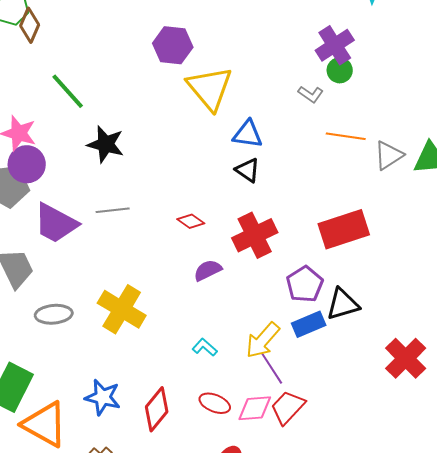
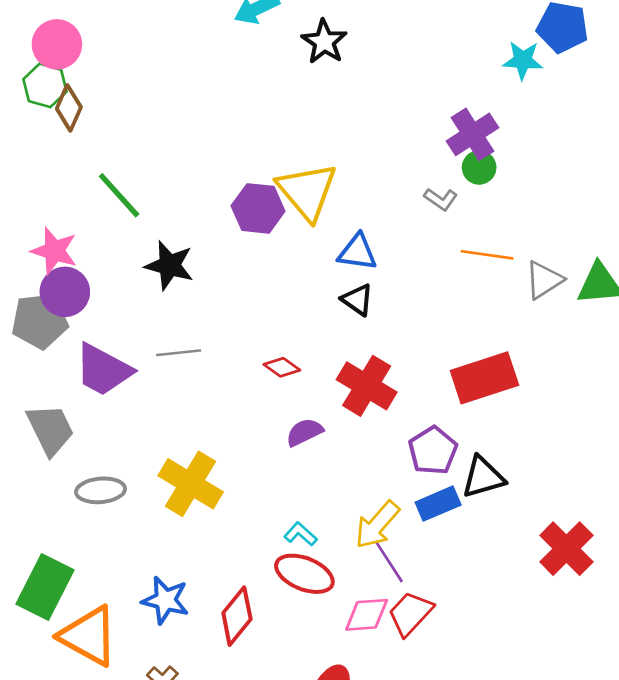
purple hexagon: (173, 45) -> (258, 208), moved
red cross: (255, 235) -> (367, 386), turned -33
red ellipse: (215, 403) -> (304, 574), moved, size x1.4

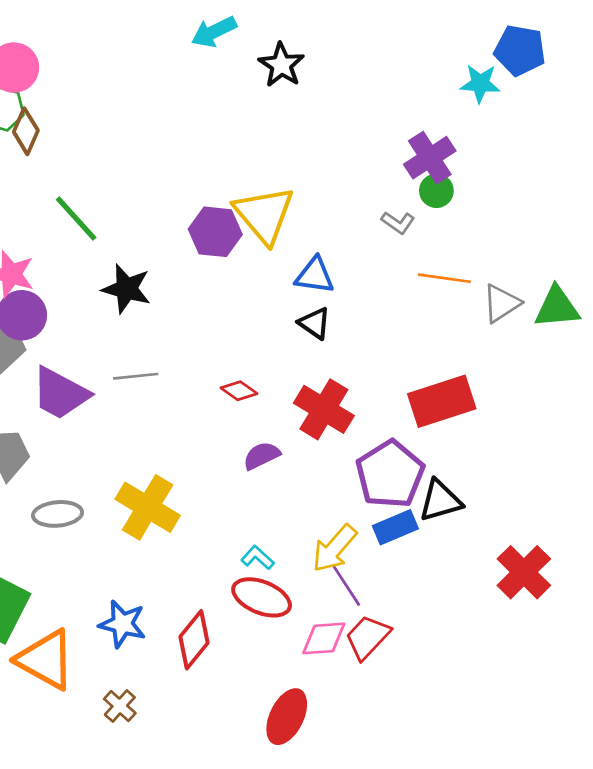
purple pentagon: (433, 451) -> (390, 474), size x1.4

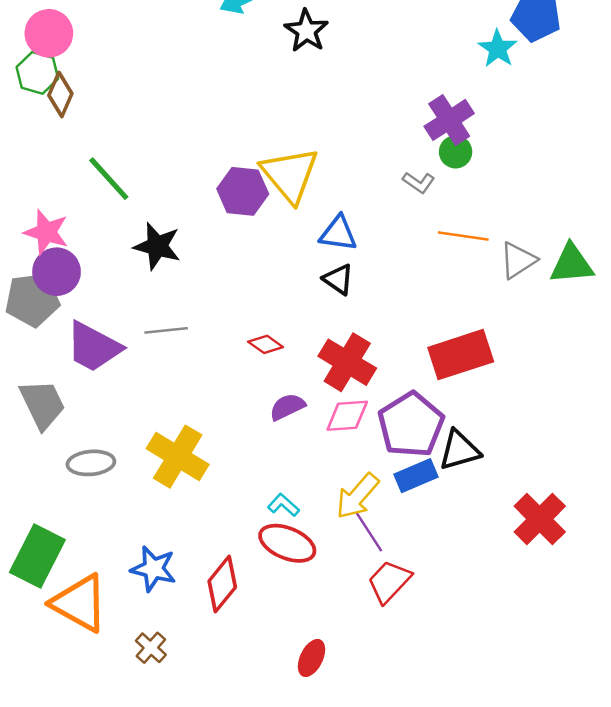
cyan star: (480, 83) -> (498, 49), turned 30
pink diamond: (324, 638) -> (347, 416), moved
red ellipse: (287, 717) -> (312, 658), size x0.7

